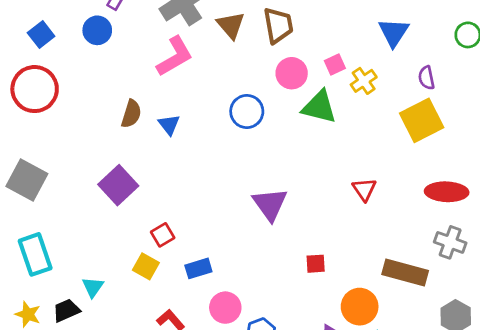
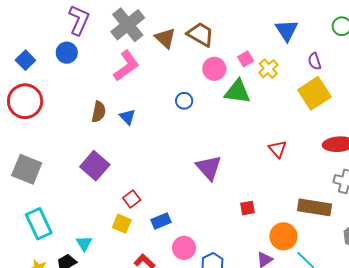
brown trapezoid: (278, 25) -> (200, 34), turned -44
blue circle: (247, 111) -> (184, 101), size x0.7

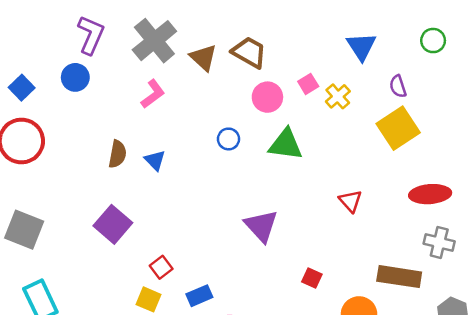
pink L-shape: (126, 66) -> (153, 94), size x0.7
green triangle: (237, 92) -> (286, 144), moved
red square: (247, 208) -> (312, 278), turned 35

